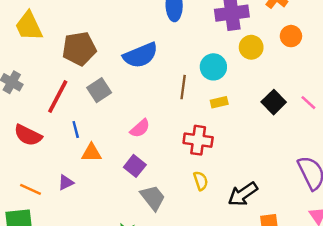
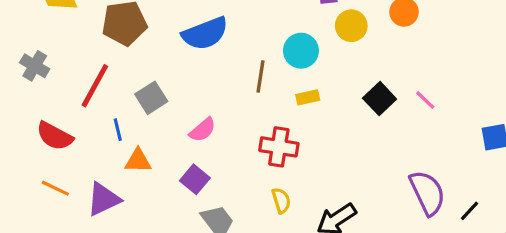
gray square: (99, 90) -> (151, 98), moved
purple triangle: (66, 182) -> (103, 199), size x1.6
orange line: (31, 189) -> (55, 188), moved

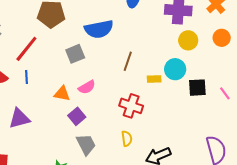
cyan circle: (301, 51) -> (175, 69), moved
gray square: (151, 98) -> (75, 54), moved
black square: (380, 99) -> (197, 88), turned 30
blue line: (118, 130) -> (27, 77), moved
orange triangle: (138, 161) -> (62, 94), moved

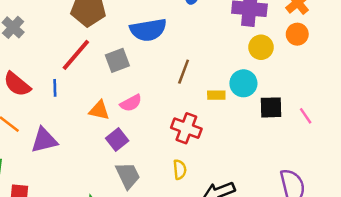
orange circle: (222, 38) -> (297, 34), moved
red line: (26, 49) -> (76, 55), moved

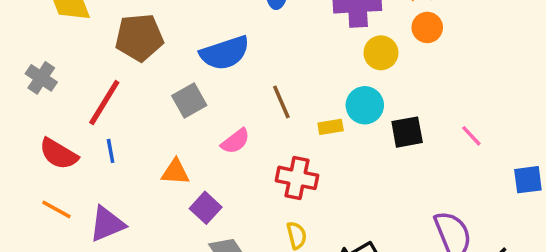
red line: (76, 55) -> (104, 102), moved
brown line: (184, 72) -> (281, 102), turned -35
pink semicircle: (131, 103) -> (235, 141), moved
pink line: (306, 116) -> (471, 136), moved

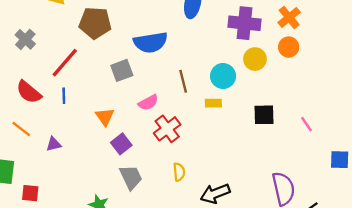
cyan circle: (365, 105) -> (223, 76), moved
orange triangle: (175, 172) -> (105, 117), turned 42
red cross: (297, 178) -> (167, 129), moved, turned 32
purple triangle: (107, 224) -> (54, 144), size x0.6

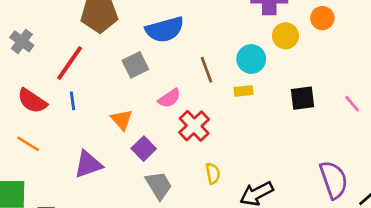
purple triangle: (54, 144) -> (88, 164), moved, size x1.6

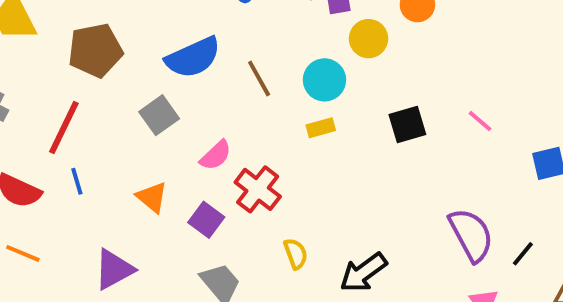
brown line: (207, 70) -> (259, 79), moved
purple square: (144, 149) -> (206, 220), moved

